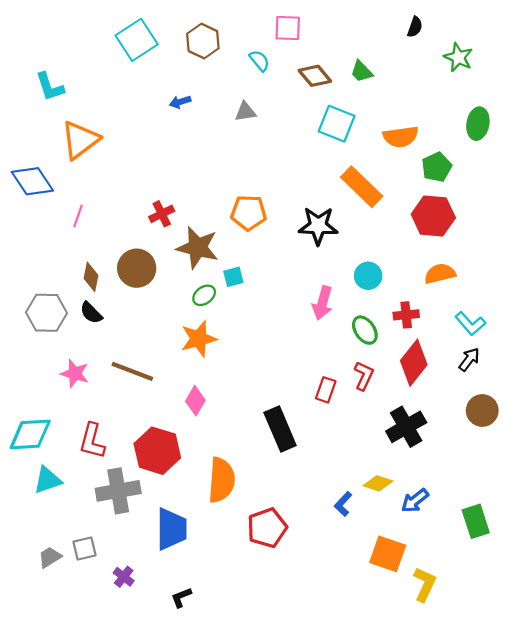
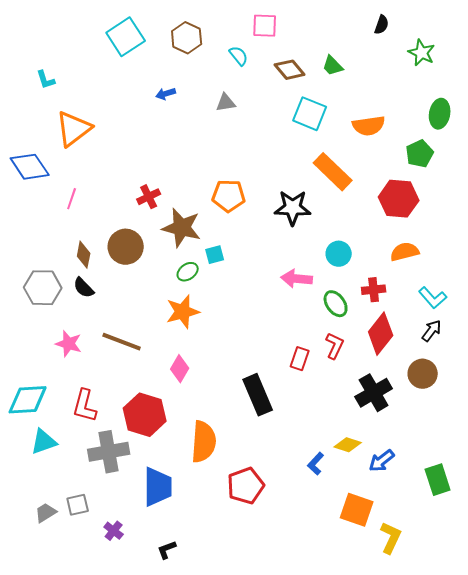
cyan L-shape: (50, 87) -> (46, 80), size x0.7
green pentagon: (437, 167) -> (420, 154), moved
pink arrow: (322, 303) -> (297, 279), turned 80
brown circle: (482, 411) -> (423, 374), moved

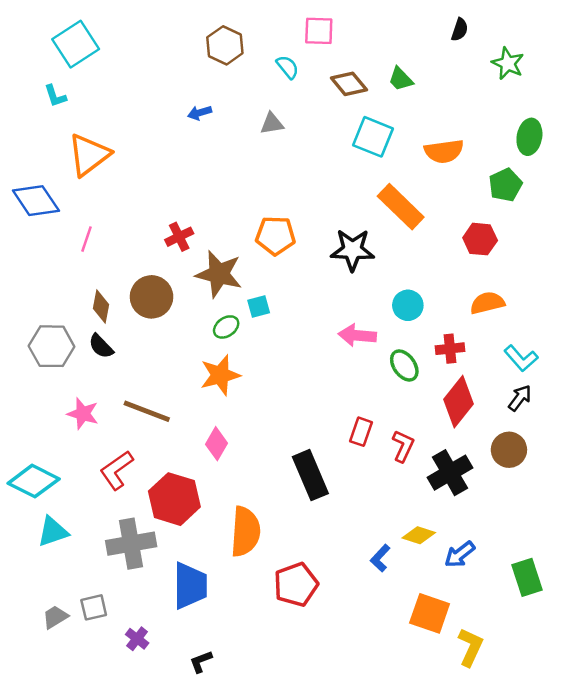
cyan square: (126, 37) -> (76, 44), moved
red hexagon: (399, 199) -> (480, 239), size x0.7
red L-shape: (335, 346) -> (403, 446), moved
cyan diamond: (28, 400) -> (34, 481), turned 30
red L-shape: (85, 406) -> (117, 470), moved, turned 40

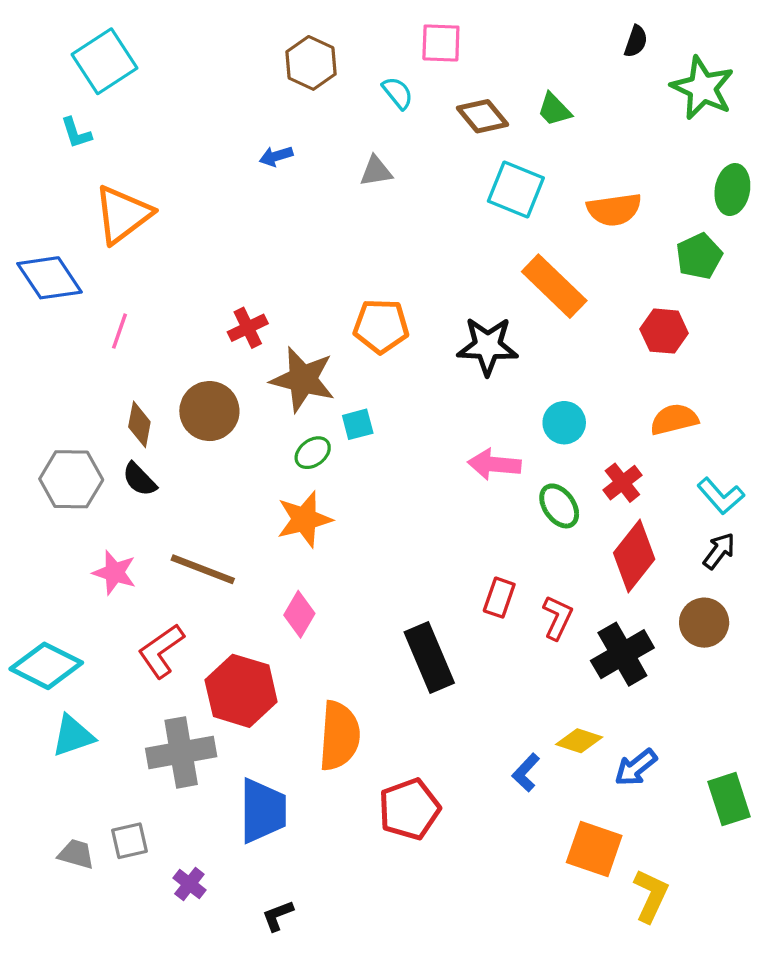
green star: (508, 63) -> (702, 88), size x1.4
red cross: (450, 349) -> (622, 483), turned -32
gray trapezoid: (55, 617) -> (76, 854), turned 48

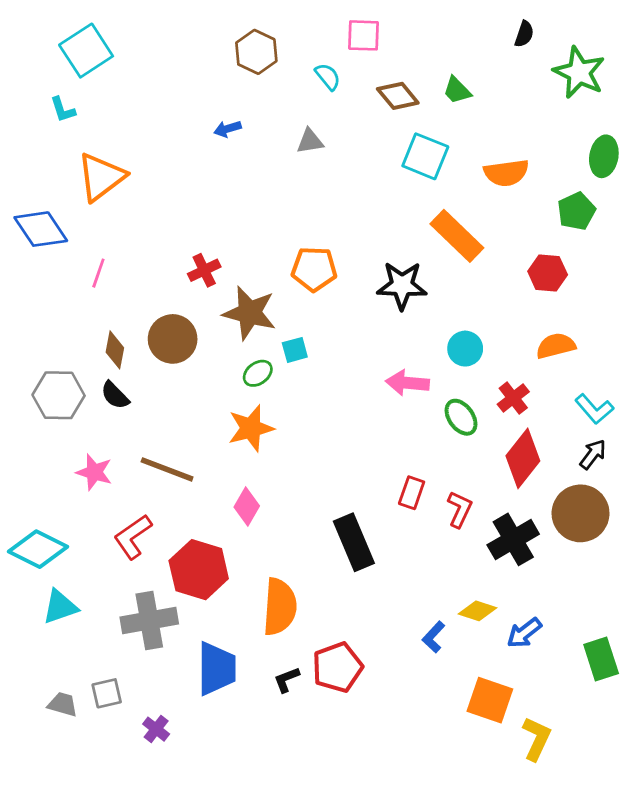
brown circle: (704, 623) -> (581, 513), size x1.4
black L-shape: (278, 916) -> (287, 680), moved

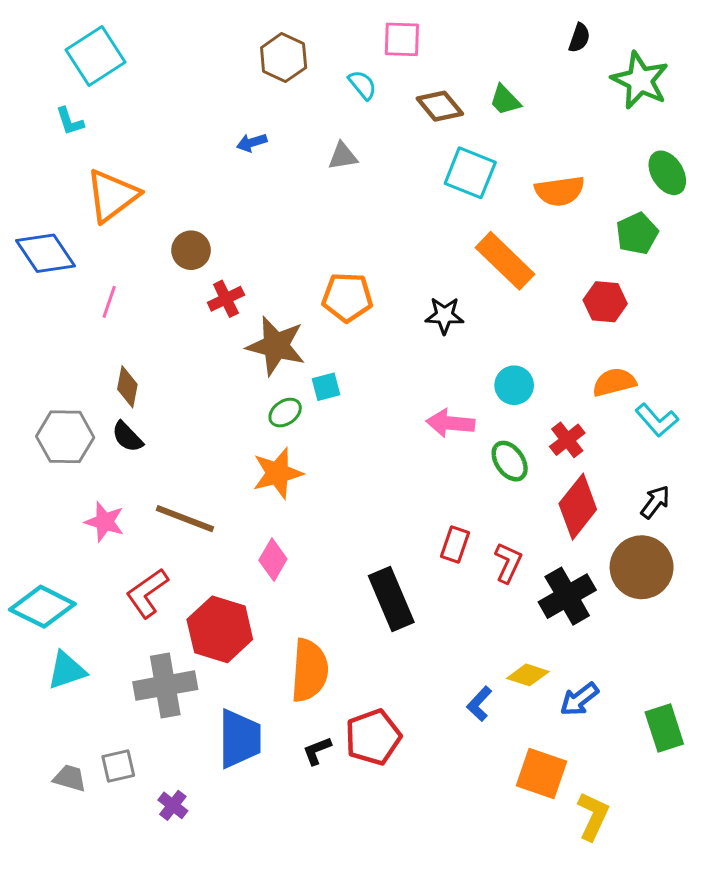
green ellipse: (604, 156) -> (667, 173), turned -42
black star: (402, 285) -> (444, 315), size x0.7
brown circle: (173, 339) -> (191, 250), moved, size x0.7
cyan L-shape: (594, 409) -> (657, 420), moved

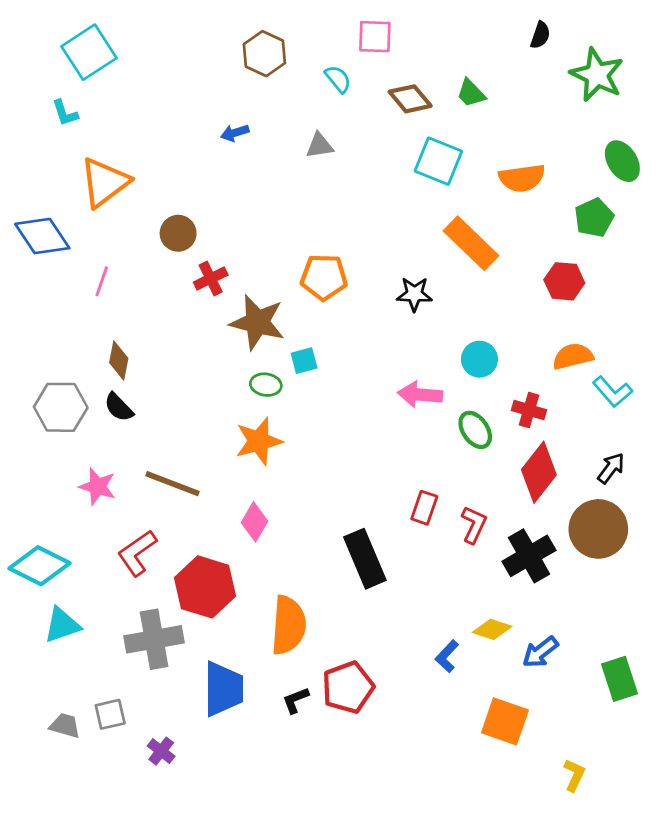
green ellipse: (285, 413) -> (266, 385), turned 44
red cross: (567, 440) -> (529, 410), turned -36
yellow L-shape: (593, 816) -> (574, 775), moved, size x0.7

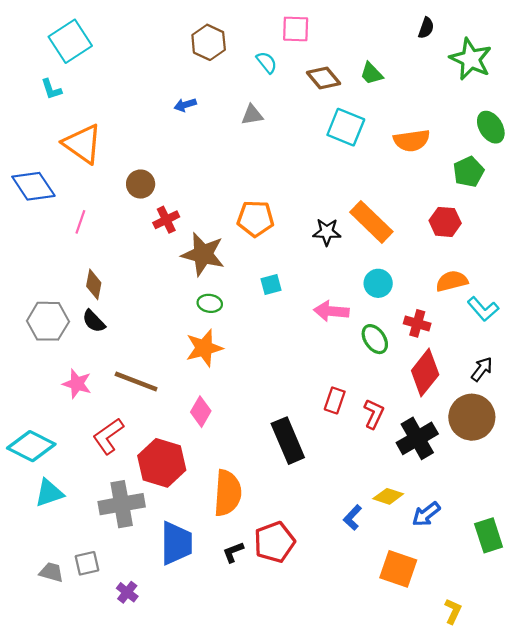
orange triangle: (105, 182) -> (83, 144), turned -48
orange rectangle: (471, 243) -> (371, 222), moved
cyan square: (304, 361) -> (271, 284), moved

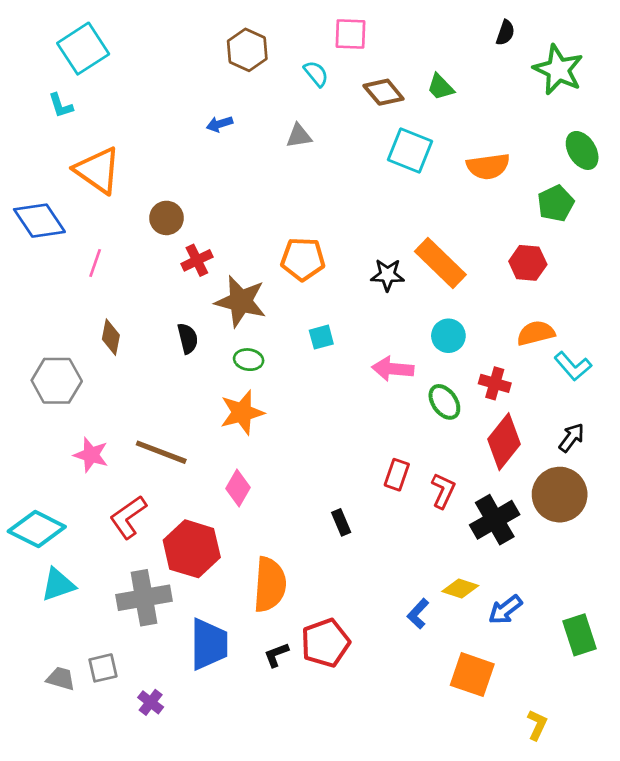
black semicircle: (94, 321) -> (188, 338), moved, turned -150
black rectangle: (288, 441) -> (341, 522), size x0.5

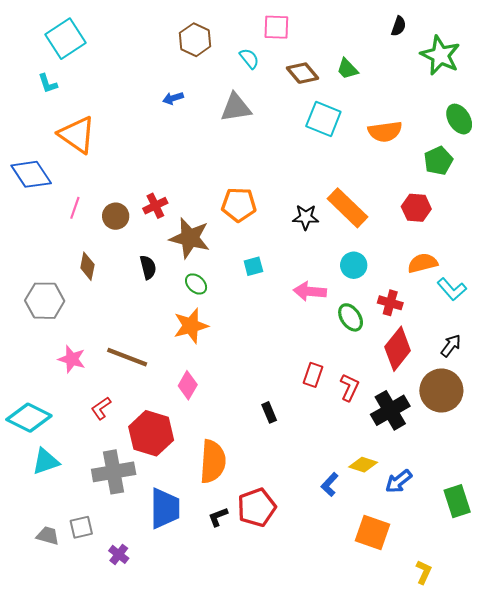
gray triangle: (299, 136) -> (236, 108), size x1.5
brown circle: (167, 218) -> (116, 216), moved
green ellipse: (249, 360) -> (196, 284), turned 35
red L-shape: (128, 517) -> (101, 408), size x0.7

